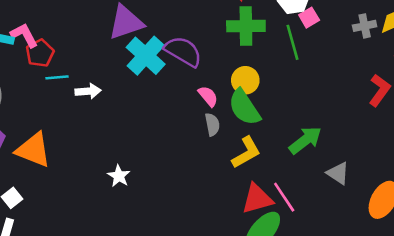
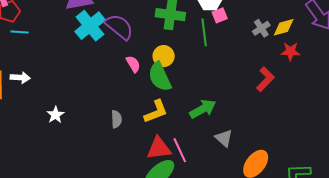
gray cross: (365, 26) -> (261, 28), turned -30
white arrow: (88, 91) -> (20, 78), moved
gray semicircle: (212, 125) -> (116, 119), moved

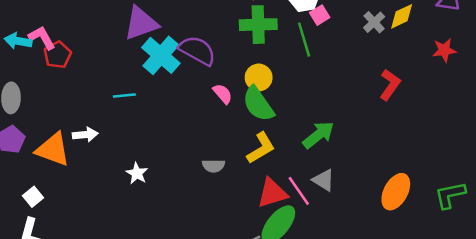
cyan line: (20, 32) -> (124, 96), moved
red star: (290, 51) -> (444, 50), moved
gray semicircle: (116, 119) -> (214, 166), turned 102
gray triangle: (224, 138) -> (324, 180), moved

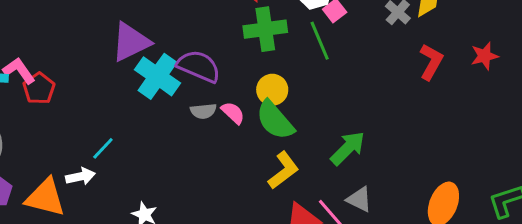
red star: (444, 50) -> (484, 56), moved
red L-shape: (390, 85) -> (431, 62), moved
cyan line: (124, 96) -> (103, 148), moved, turned -35
gray semicircle: (214, 166) -> (203, 111), moved

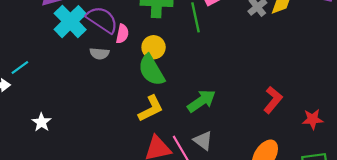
red star: (484, 56) -> (313, 119), moved
red L-shape: (431, 62) -> (273, 100), moved
pink semicircle: (233, 113) -> (122, 34), moved, turned 48

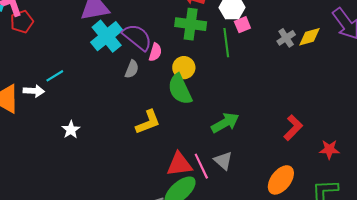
gray semicircle: (99, 54) -> (132, 69), turned -78
yellow L-shape: (151, 109) -> (148, 122), moved

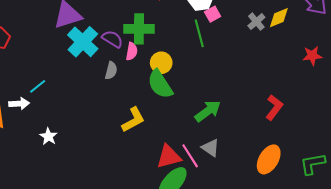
green cross: (191, 24) -> (139, 29), moved
purple semicircle: (137, 37) -> (112, 39), size x0.7
white star: (71, 130) -> (48, 136), moved
red star: (329, 149) -> (312, 56), moved

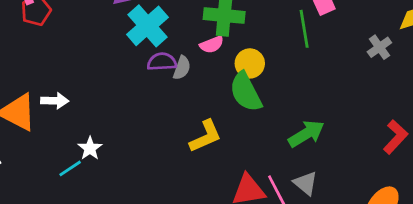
gray cross: (256, 22) -> (379, 47), moved
purple semicircle: (112, 39) -> (162, 62), moved, turned -40
pink semicircle: (132, 51) -> (212, 45), turned 54
cyan line: (38, 86) -> (70, 168), moved

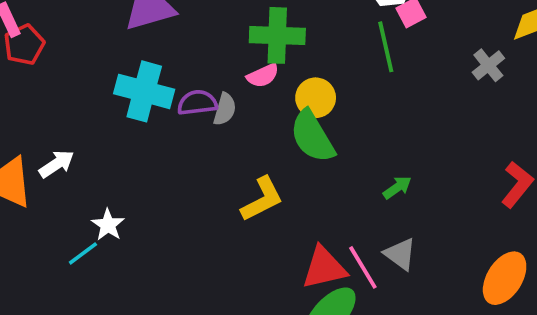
cyan cross: (147, 26) -> (144, 91), moved, turned -30
white arrow: (55, 101) -> (57, 164), turned -32
green arrow: (306, 134) -> (397, 187), size x0.6

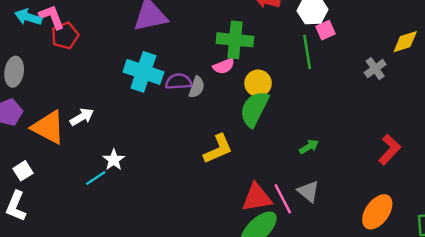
green semicircle: (312, 136) -> (254, 109), turned 54

